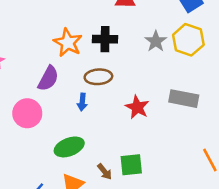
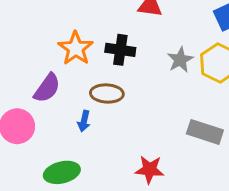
red star: (137, 107) -> (150, 169), moved, turned -30

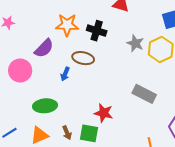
orange star: (76, 48) -> (67, 25), turned 30
gray star: (180, 60) -> (135, 43), turned -30

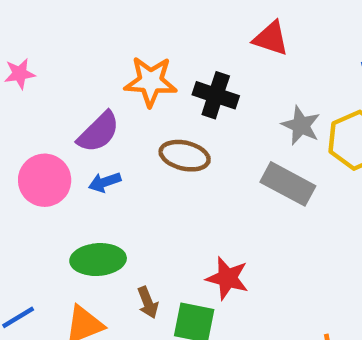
blue arrow: (65, 74) -> (105, 182), moved, turned 48
gray rectangle: (144, 94) -> (288, 184), moved
brown arrow: (67, 133) -> (148, 303), moved

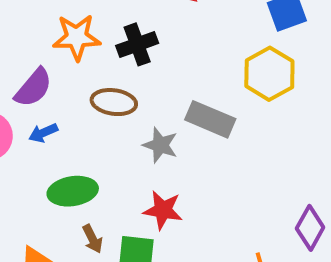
black cross: (216, 95) -> (137, 44), turned -33
gray star: (301, 125) -> (160, 145), moved
green ellipse: (98, 260) -> (73, 191), moved

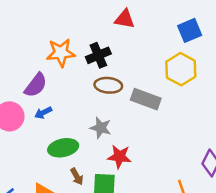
brown ellipse: (114, 102) -> (108, 85), moved
gray star: (160, 145) -> (101, 128), moved

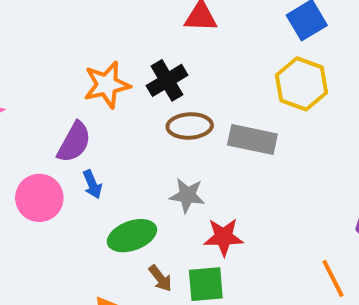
blue arrow: (43, 113) -> (92, 184), turned -78

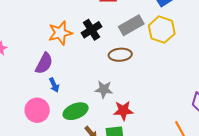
brown ellipse: (190, 126) -> (120, 55), moved
gray rectangle: (252, 139) -> (131, 25), moved, turned -40
pink circle: (39, 198) -> (37, 110), moved

